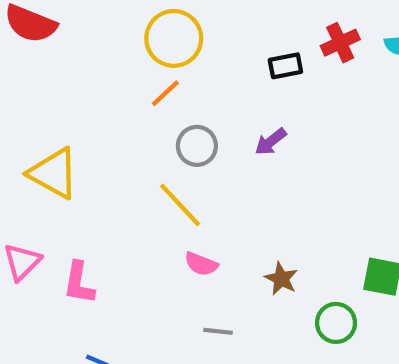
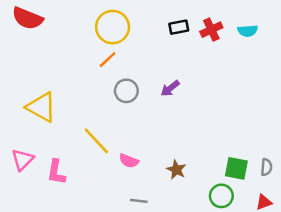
black rectangle: (285, 66) -> (179, 27), moved
yellow line: (180, 205) -> (96, 141), moved
green circle: (336, 323) -> (221, 196), moved

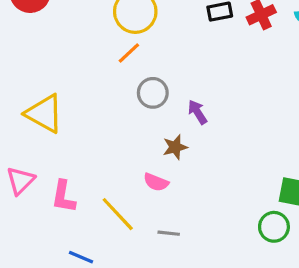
purple arrow: (170, 88) -> (197, 112), moved, turned 96
yellow line: (96, 141) -> (118, 214), moved
brown star: (176, 170) -> (175, 147), moved, turned 30

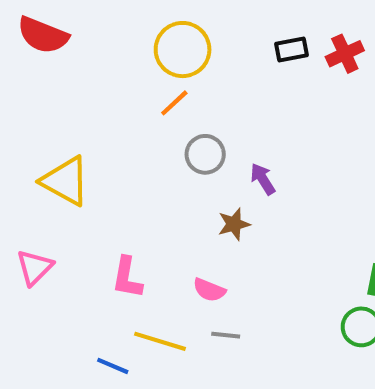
pink semicircle: (156, 182) -> (209, 290), moved
pink L-shape: (63, 197) -> (127, 278), moved
yellow line: (118, 214) -> (160, 341), moved, turned -30

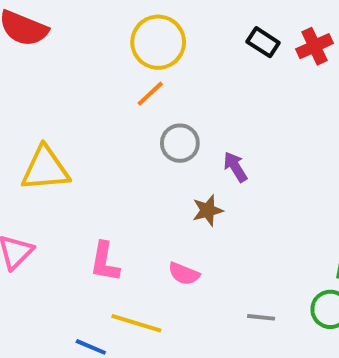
black rectangle: (291, 50) -> (263, 42), turned 44
yellow triangle: (65, 181) -> (45, 169), turned -34
gray line: (226, 335) -> (261, 317), moved

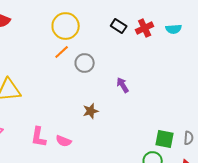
gray circle: (180, 143) -> (85, 63), moved
purple arrow: (235, 167) -> (123, 85), moved
pink semicircle: (184, 274) -> (64, 141), moved

